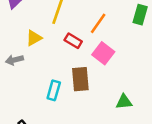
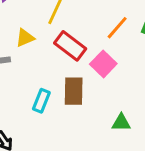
orange line: (98, 23) -> (117, 28), moved
red rectangle: (73, 41) -> (70, 46), size x1.5

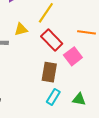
orange line: (117, 28) -> (87, 32), turned 48
cyan rectangle: (41, 101) -> (53, 97), moved

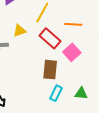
orange line: (87, 32) -> (73, 24), moved

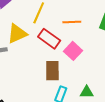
yellow triangle: (20, 31) -> (17, 34), size x1.5

